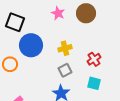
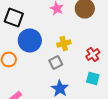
gray square: (65, 70) -> (56, 62), moved

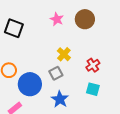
blue circle: (30, 40) -> (30, 84), moved
yellow cross: (64, 43) -> (64, 54), turned -32

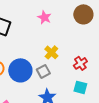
brown circle: (85, 19) -> (83, 14), moved
blue circle: (30, 84) -> (20, 70), moved

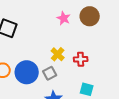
pink star: (44, 17) -> (64, 18), moved
red cross: (80, 63) -> (81, 59), moved, turned 32

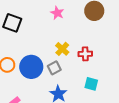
pink star: (64, 18) -> (57, 13), moved

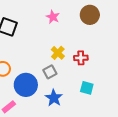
blue circle: (31, 67) -> (26, 85), moved

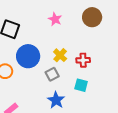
blue circle: (26, 85) -> (28, 56), moved
cyan square: (87, 88) -> (81, 85), moved

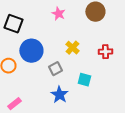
yellow cross: (60, 55) -> (72, 48), moved
red cross: (83, 60) -> (105, 52), moved

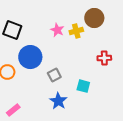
pink star: (58, 14) -> (57, 30), moved
yellow cross: (72, 48) -> (76, 31), moved, turned 32

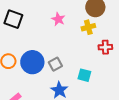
yellow cross: (76, 31) -> (88, 27), moved
blue circle: (30, 57) -> (32, 62), moved

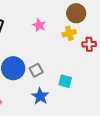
red cross: (105, 47) -> (89, 44), moved

